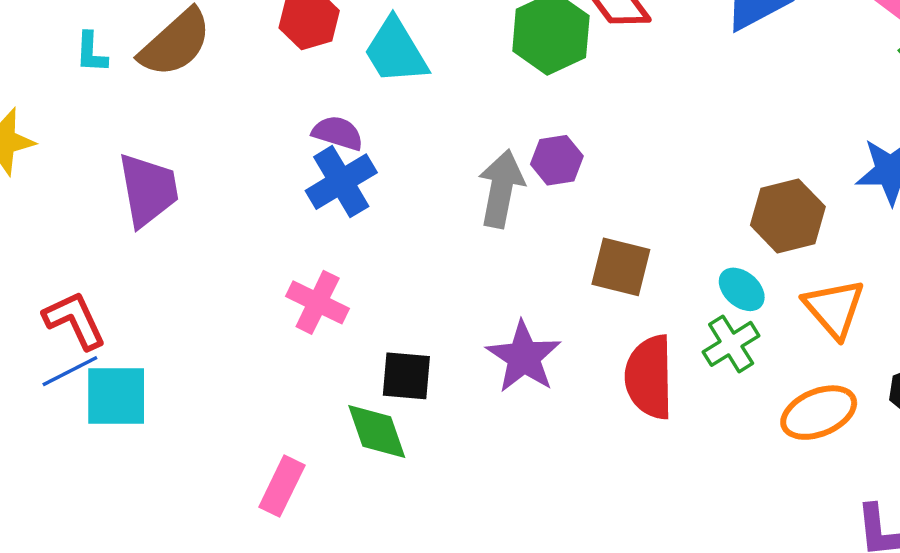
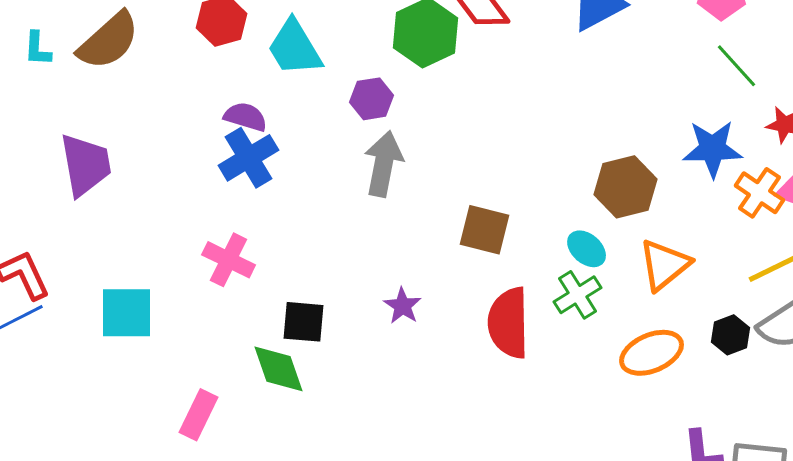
purple hexagon: (557, 160) -> (372, 99), moved
orange triangle: (834, 308) -> (665, 265), turned 32
purple star: (524, 357) -> (403, 306), size x0.6
cyan square: (116, 396) -> (127, 313), moved

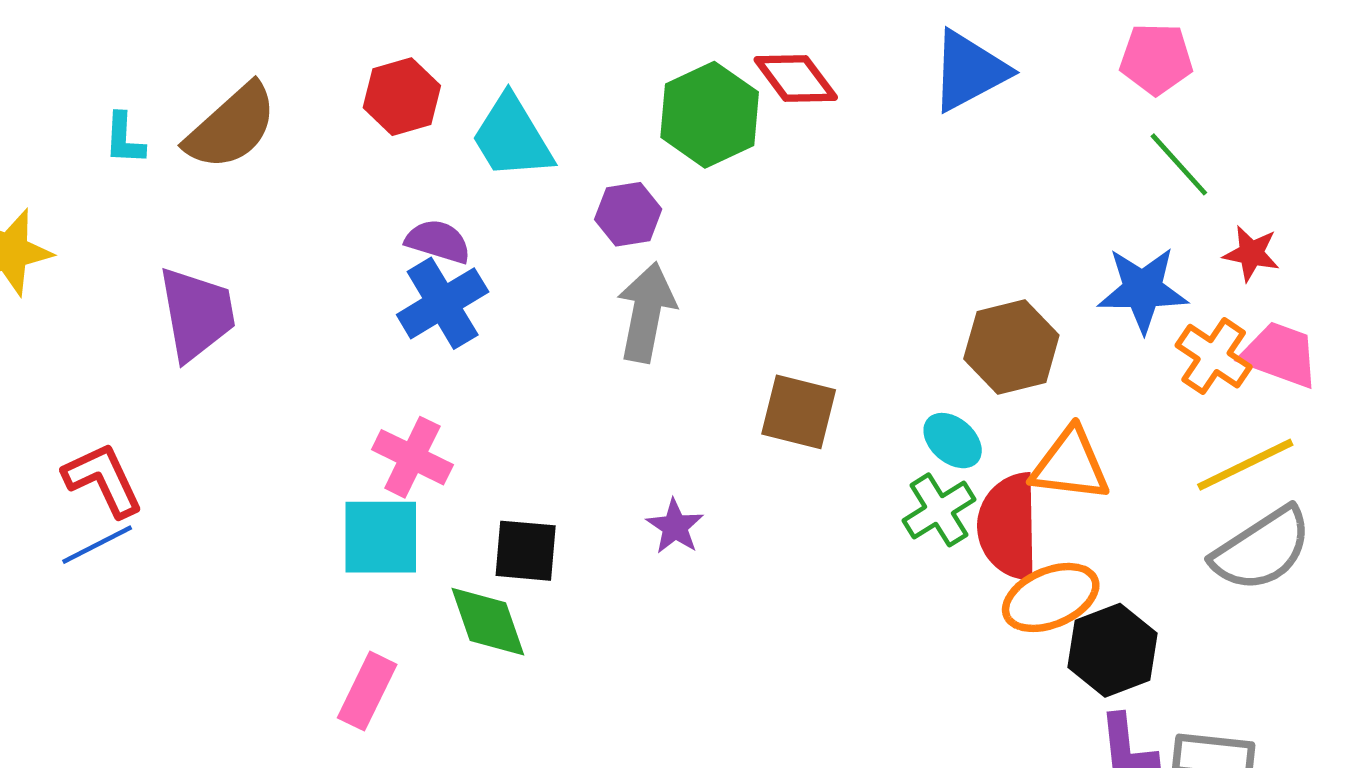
orange triangle: (665, 265) -> (1070, 465), turned 46
cyan square: (127, 313) -> (381, 537), moved
red semicircle: (509, 323) -> (1008, 527), moved
black hexagon: (731, 335) -> (1113, 650), moved, size x1.5

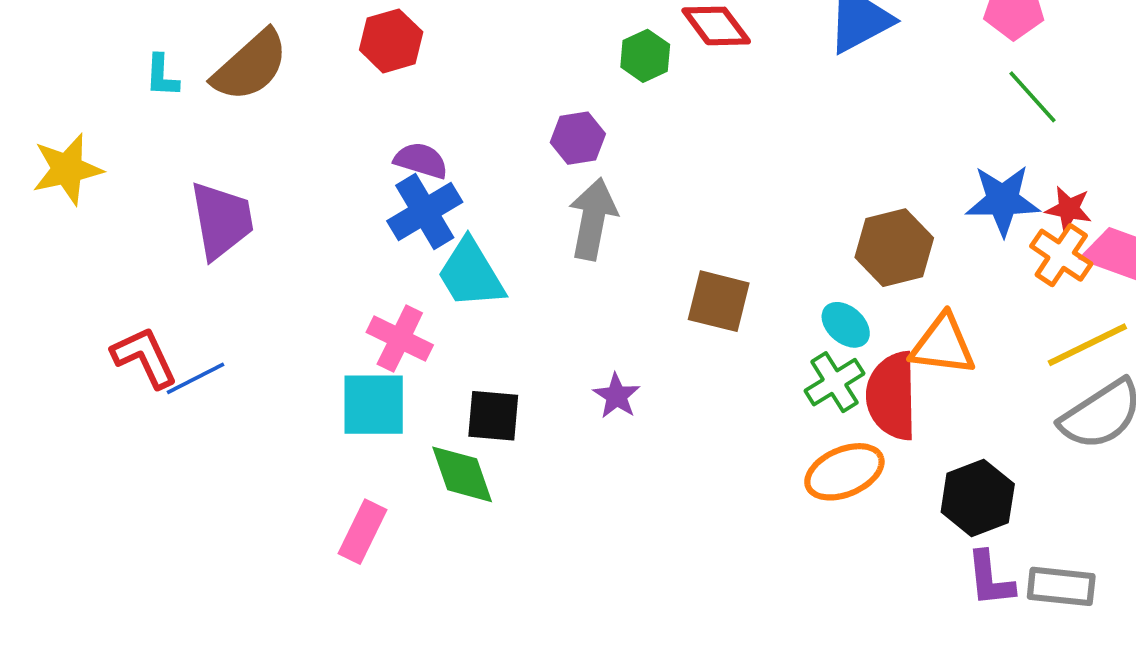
green hexagon: (710, 115) -> (645, 56), size x0.6
cyan trapezoid: (512, 137) -> (471, 274), moved
red star: (1251, 253) -> (1069, 209), moved
blue line: (97, 545) -> (196, 378), moved
orange ellipse: (1051, 597) -> (844, 472), moved

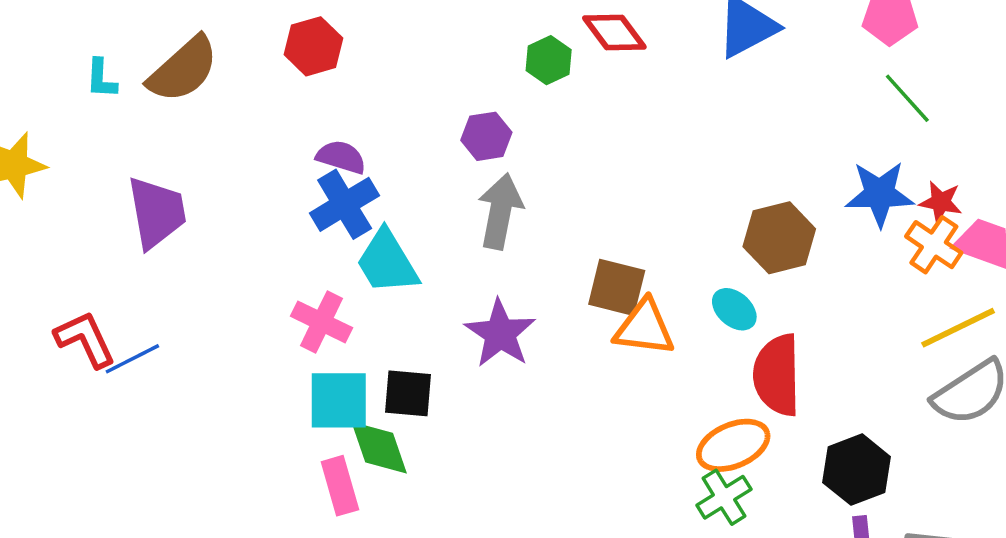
orange triangle: (943, 345) -> (644, 328), moved
green cross: (834, 382) -> (724, 497), moved
purple star: (617, 396) -> (500, 333), moved, size x1.6
cyan square: (374, 405) -> (339, 400), moved
pink rectangle: (362, 532) -> (340, 486), moved, turned -42

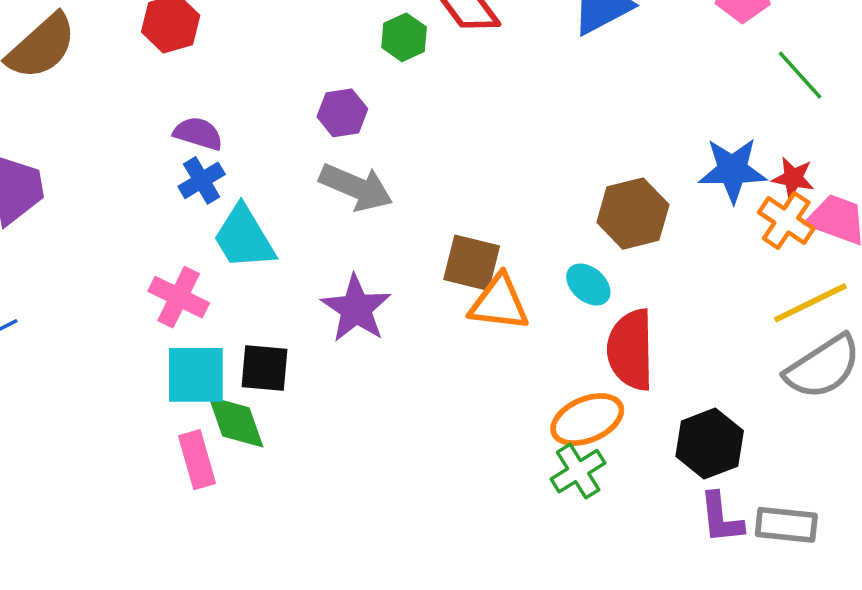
green line: (907, 98) -> (800, 75), moved
blue cross: (345, 204) -> (202, 180), size x0.7
gray arrow: (500, 211) -> (356, 187), turned 102

